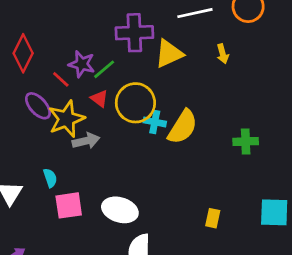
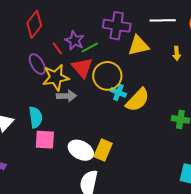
red triangle: (99, 99) -> (82, 68), size x1.6
cyan semicircle: (50, 178) -> (36, 117), size x1.5
yellow rectangle: (213, 218) -> (103, 150), moved, size x1.5

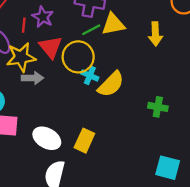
green line: (90, 47) -> (91, 30), moved
red line: (57, 48) -> (24, 25), turned 40
yellow arrow: (177, 53) -> (155, 34), size x1.5
yellow rectangle: (103, 150) -> (84, 141), moved

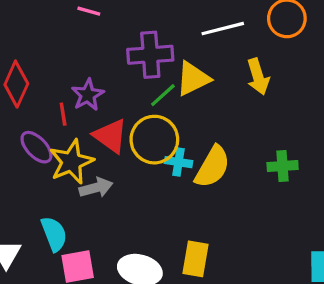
purple star: (43, 17) -> (88, 95), turned 30
green cross: (158, 107) -> (283, 166), moved

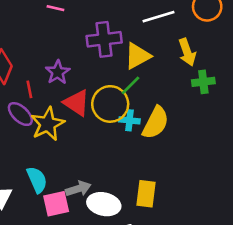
green line: (163, 95) -> (130, 85), moved
red line: (63, 114) -> (29, 89), moved
green cross: (283, 166) -> (203, 82), moved
gray arrow: (96, 188) -> (78, 189), moved

